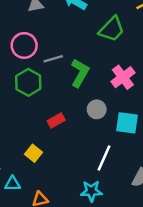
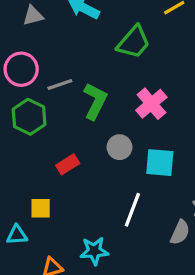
yellow square: (34, 153) -> (41, 208), turned -35
cyan triangle: (12, 184) -> (17, 235), moved
cyan star: (91, 191) -> (94, 251), moved

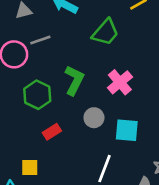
gray line: (60, 85) -> (40, 40), moved
green hexagon: (29, 117) -> (37, 95), moved

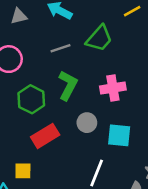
gray line: (40, 40) -> (60, 48), moved
pink cross: (120, 82) -> (113, 88), turned 30
red rectangle: (52, 132) -> (45, 136), size x1.5

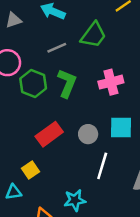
green hexagon: (31, 99) -> (33, 83), moved
gray circle: (87, 123) -> (88, 134), moved
yellow square: (23, 171) -> (31, 170), turned -30

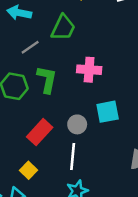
pink cross: (111, 82) -> (89, 70), turned 30
white line: (102, 166) -> (73, 157), moved

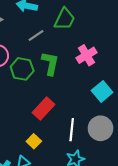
pink cross: (89, 70) -> (87, 55), turned -36
cyan square: (108, 112) -> (102, 91), turned -30
gray circle: (77, 124) -> (100, 128), moved, size x1.5

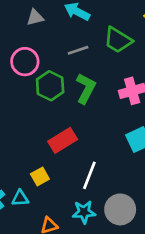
green trapezoid: (65, 19) -> (118, 40), turned 80
gray circle: (100, 128) -> (120, 209), moved

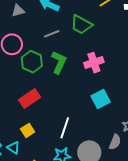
red rectangle: (63, 140) -> (30, 99), moved
cyan triangle: (20, 198) -> (13, 148), turned 40

